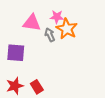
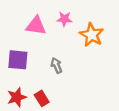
orange star: (67, 29) -> (92, 35), moved
gray arrow: (50, 35) -> (56, 65), moved

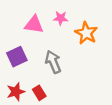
purple square: (18, 60) -> (17, 57), turned -30
gray arrow: (56, 65) -> (53, 62), size x1.5

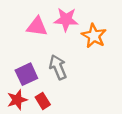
pink star: (61, 18) -> (66, 20), size x1.5
purple square: (17, 57) -> (26, 74), moved

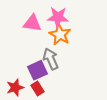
orange star: (94, 36) -> (60, 34), moved
purple square: (26, 74) -> (37, 70), moved

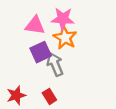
purple square: (37, 70) -> (41, 52), moved
red rectangle: (37, 89) -> (49, 96), moved

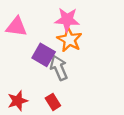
pink triangle: (35, 25) -> (16, 27), moved
purple square: (41, 52) -> (44, 55), turned -35

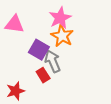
pink star: (67, 20) -> (60, 18), turned -30
red rectangle: (53, 102) -> (43, 75), moved

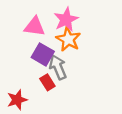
pink triangle: (14, 24) -> (35, 26), moved

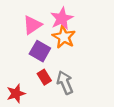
pink triangle: (35, 26) -> (32, 25), turned -42
gray arrow: (58, 67) -> (65, 83), moved

